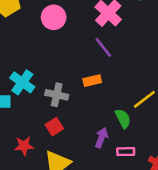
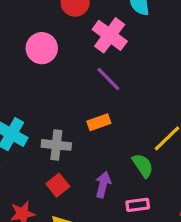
purple arrow: (101, 138) -> (103, 185), moved
pink rectangle: (126, 152) -> (138, 205), moved

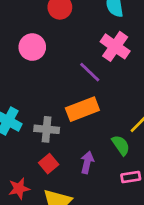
pink cross: (110, 35) -> (115, 46), moved
orange rectangle: (99, 122) -> (82, 109), size x1.6
pink rectangle: (138, 205) -> (131, 177), moved

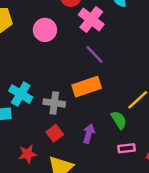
pink cross: (115, 46) -> (91, 20), moved

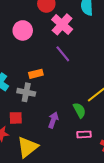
orange rectangle: (87, 87) -> (36, 74), moved, size x0.6
red square: (55, 133) -> (16, 118), moved, turned 32

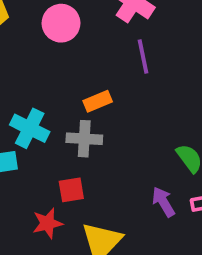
purple line: (63, 54) -> (143, 56), turned 36
purple arrow: (53, 120) -> (163, 202), moved, turned -42

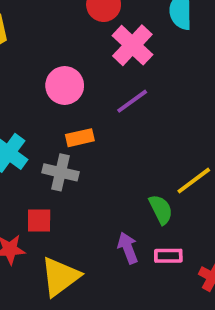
pink circle: (61, 23) -> (65, 85), moved
purple line: (143, 56) -> (132, 101), turned 56

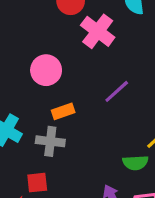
purple line: (132, 101) -> (117, 91), moved
green semicircle: (161, 209) -> (135, 163), turned 120

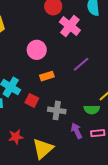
gray cross: (50, 141) -> (57, 110), moved
red square: (37, 183) -> (32, 100), moved, turned 32

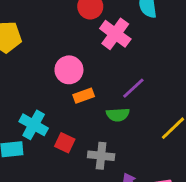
orange rectangle: (47, 76) -> (84, 96), moved
green semicircle: (92, 110) -> (118, 115), moved

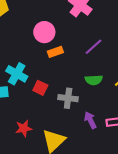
green semicircle: (118, 115) -> (94, 80), moved

